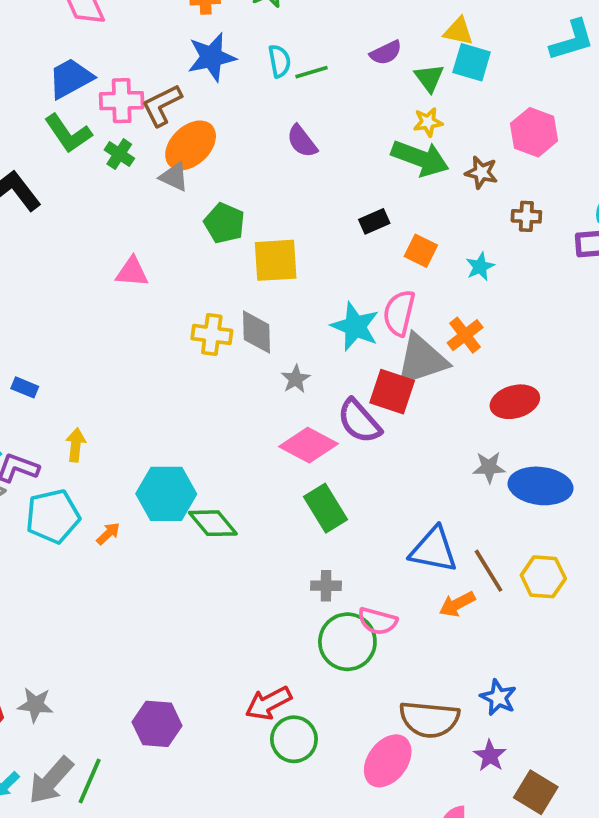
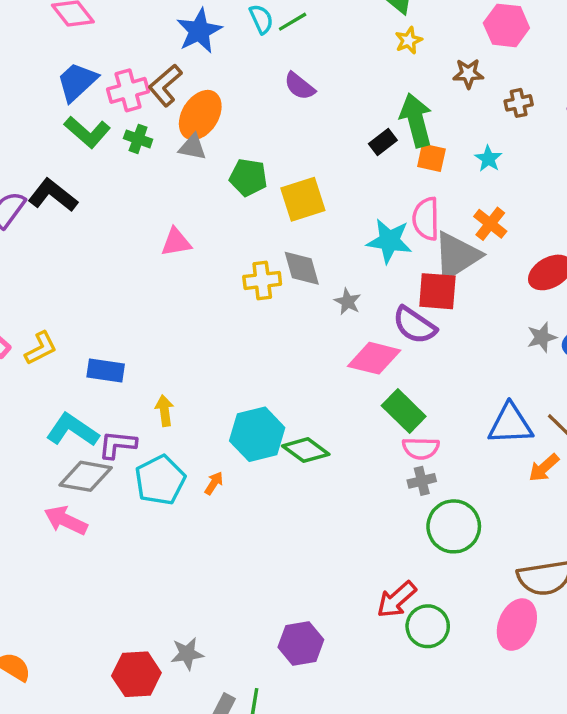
green arrow: (420, 158) -> (416, 120), moved, turned -111
blue rectangle: (25, 387) -> (106, 370), size x1.5
pink semicircle: (377, 621) -> (421, 448), moved

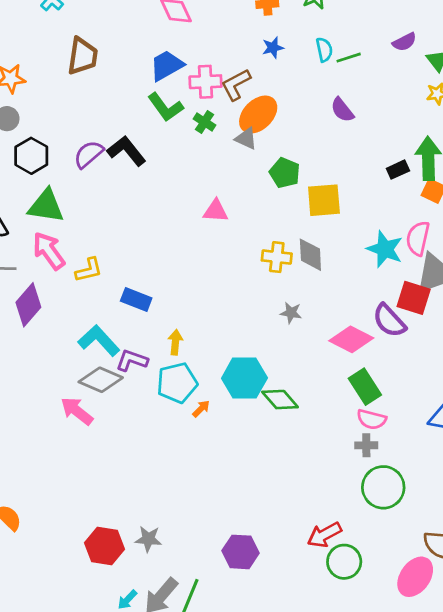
blue star: (199, 31) -> (273, 48), size x0.6
gray star: (348, 302) -> (291, 313), moved, turned -30
cyan pentagon: (160, 480) -> (177, 383), moved

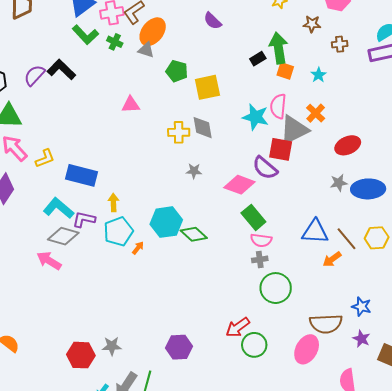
blue rectangle: (136, 300) -> (82, 175), size x1.4

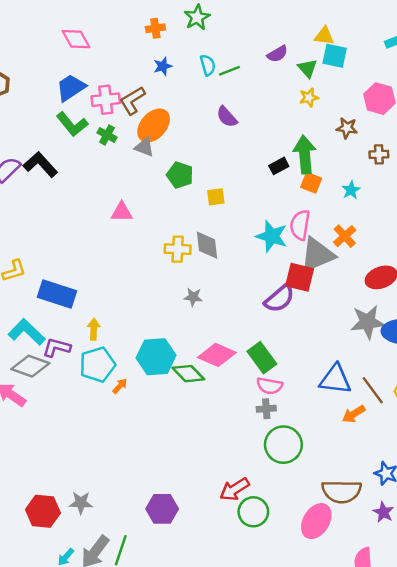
yellow square: (207, 87) -> (216, 197), size x0.6
purple semicircle: (265, 168) -> (279, 299), turned -84
gray star: (339, 183) -> (368, 322), size x1.6
pink diamond: (239, 185) -> (217, 355), moved

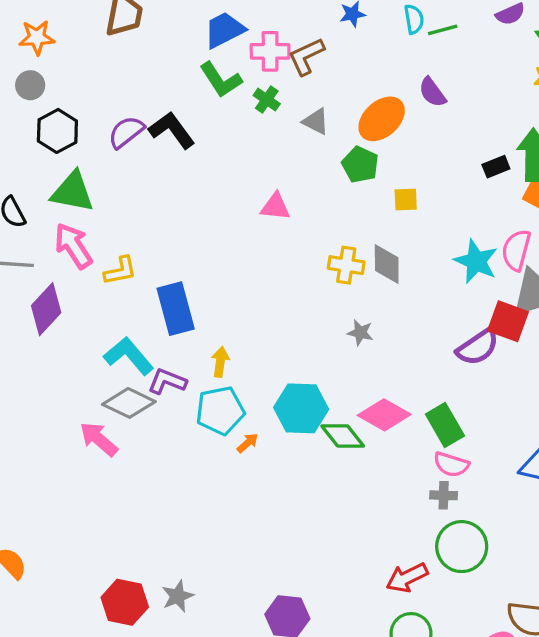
orange ellipse: (154, 125) -> (382, 119), moved
blue rectangle: (57, 294) -> (176, 309), turned 51
red arrow: (235, 489) -> (407, 578), moved
gray star: (81, 503) -> (178, 596), turned -30

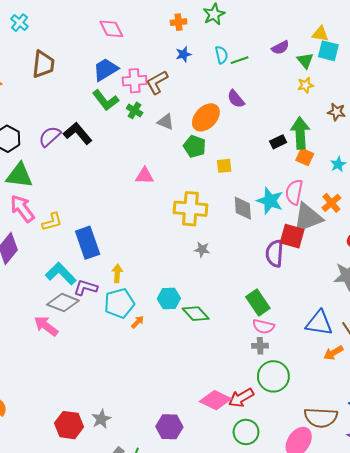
gray diamond: (387, 264) -> (243, 208), moved
yellow cross: (346, 265) -> (190, 209), size x1.5
purple semicircle: (478, 347) -> (275, 253), turned 132
cyan hexagon: (301, 408) -> (169, 298), size x0.7
pink diamond: (384, 415) -> (215, 400), moved

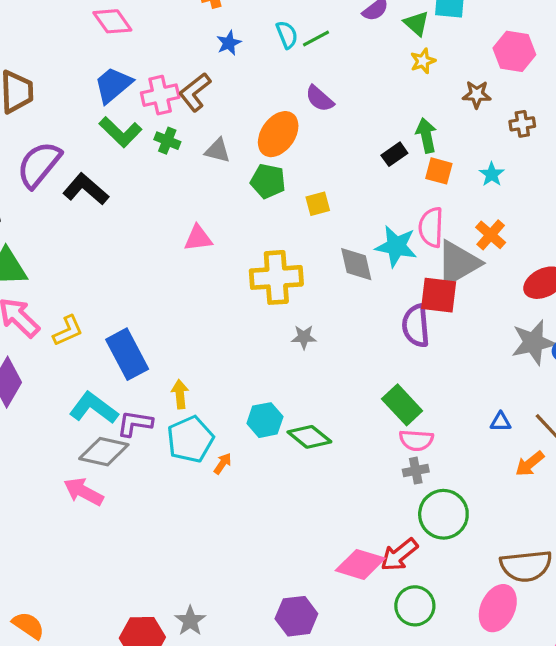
green arrow: (300, 133) -> (426, 135), size x0.7
purple semicircle: (50, 136) -> (39, 165), moved, size x1.4
blue triangle: (319, 323) -> (501, 422), size x0.5

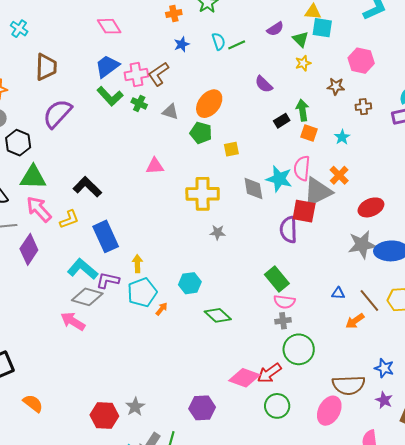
purple semicircle: (320, 99) -> (264, 84), moved
black L-shape: (86, 189) -> (87, 187), moved
green diamond: (309, 437) -> (218, 315), moved

